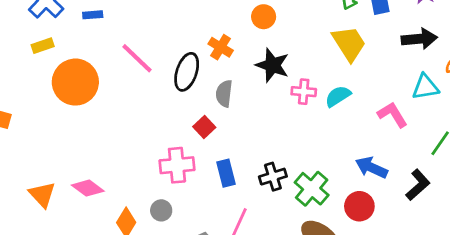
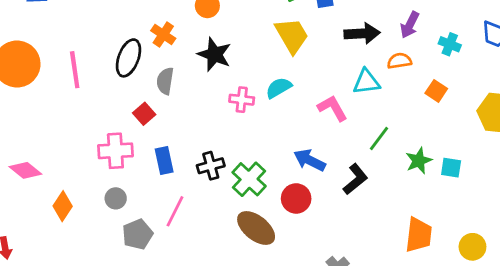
pink line: (137, 58) -> (75, 70), moved, turned 36
pink cross: (304, 92) -> (242, 100), moved
gray circle: (161, 210) -> (116, 198), moved

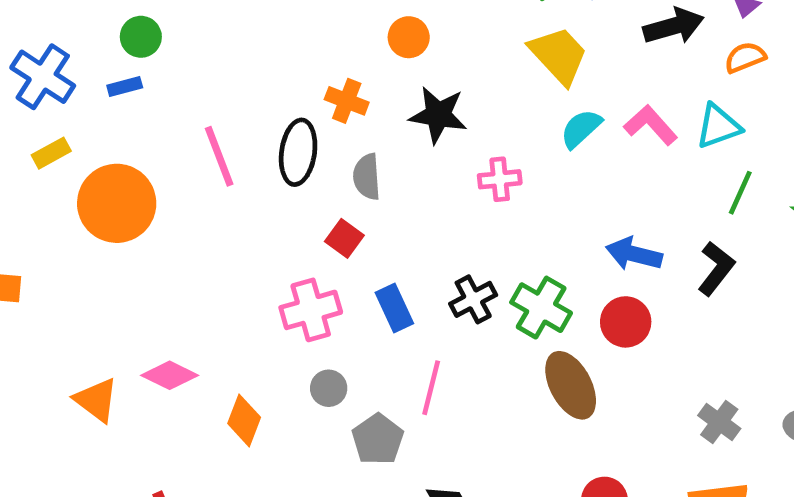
pink line: (75, 70) -> (219, 156), moved
cyan triangle: (366, 82) -> (718, 126), moved
cyan semicircle: (279, 88) -> (581, 129), moved
pink L-shape: (333, 108) -> (651, 125), moved
brown ellipse: (256, 228) -> (571, 385), turned 36

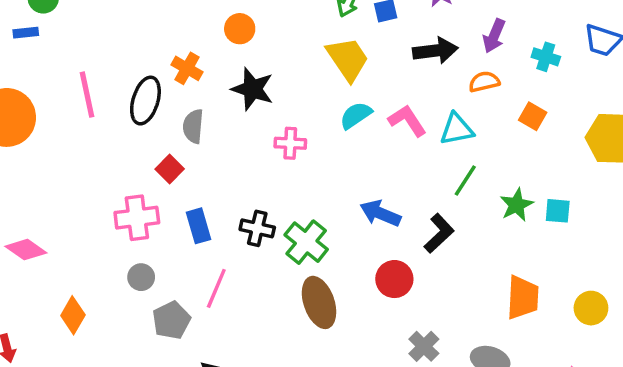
black cross: (473, 299) -> (257, 228), turned 32
red circle: (626, 322) -> (394, 279), moved
orange diamond: (244, 420) -> (73, 315), moved

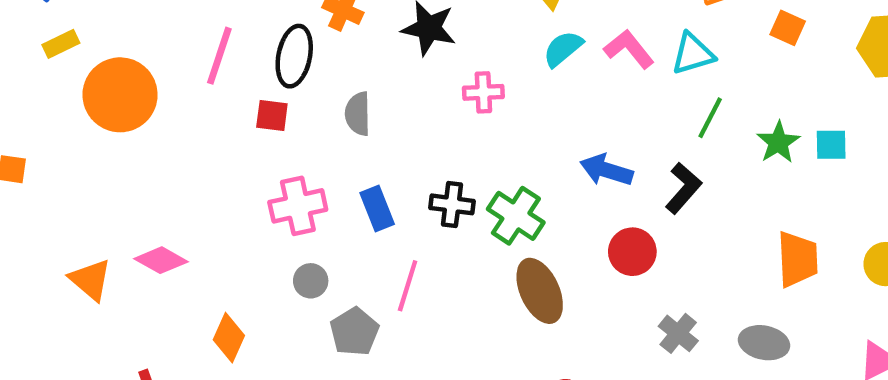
pink line: (87, 95) -> (219, 56), turned 36
gray semicircle: (193, 126) -> (358, 114), moved
red square: (170, 169) -> (272, 115), moved, turned -32

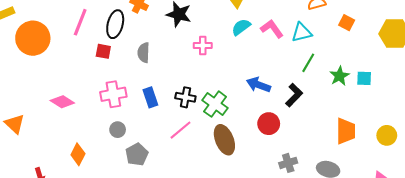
pink diamond: (161, 260) -> (62, 102), moved
pink line: (408, 286) -> (181, 130), moved, turned 30
gray cross: (678, 333) -> (288, 163), turned 30

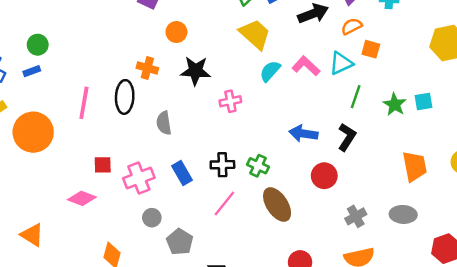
orange square: (347, 23) -> (371, 49), moved
red square: (103, 51) -> (103, 165), moved
green cross: (215, 104) -> (258, 166), size x0.7

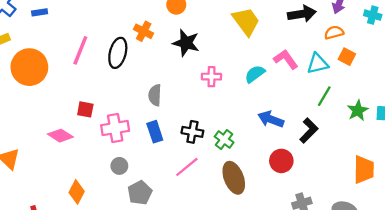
cyan semicircle: (270, 71) -> (255, 74), moved
gray semicircle: (164, 123) -> (155, 95), moved

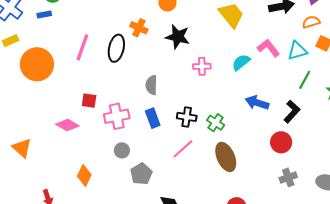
red circle: (281, 161) -> (281, 142), moved

